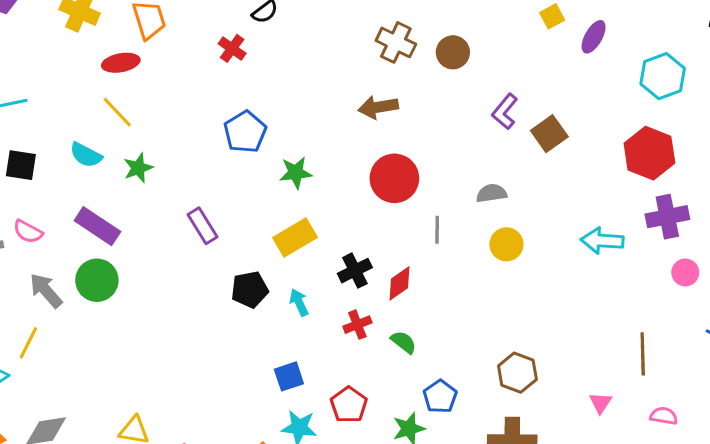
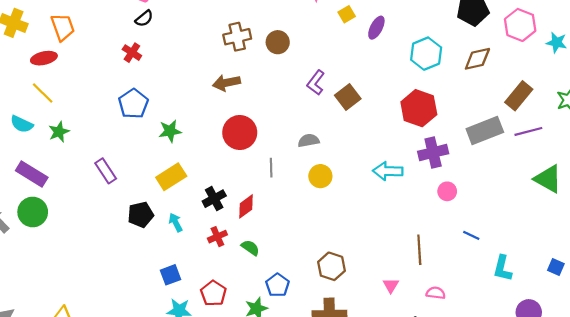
brown cross: (396, 42) -> (237, 37), turned -36
red cross: (232, 48) -> (132, 53), moved

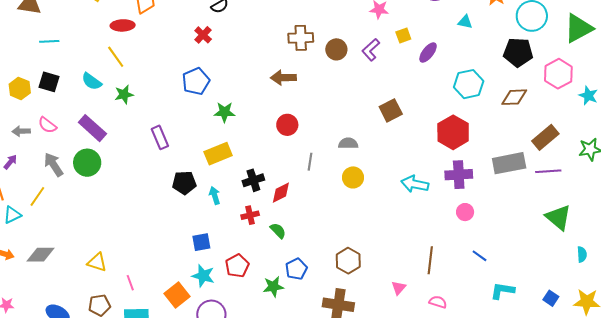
purple L-shape: (316, 83) -> (371, 50), moved
red circle: (240, 133) -> (287, 125), size x0.7
cyan L-shape: (503, 268) -> (502, 291), turned 75

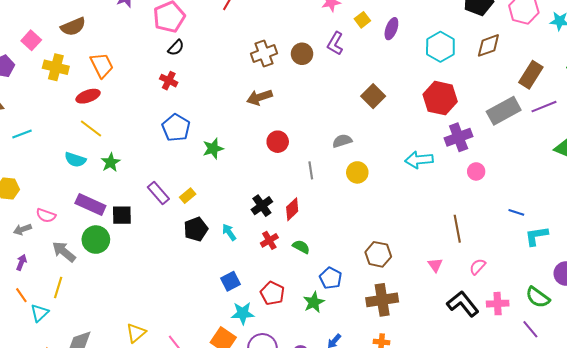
black square: (49, 82) -> (122, 215), moved
yellow rectangle: (218, 154) -> (188, 196), moved, size x0.6
blue line: (480, 256) -> (516, 212), moved
yellow triangle: (97, 262) -> (136, 333), turned -40
pink semicircle: (438, 302) -> (478, 267), turned -48

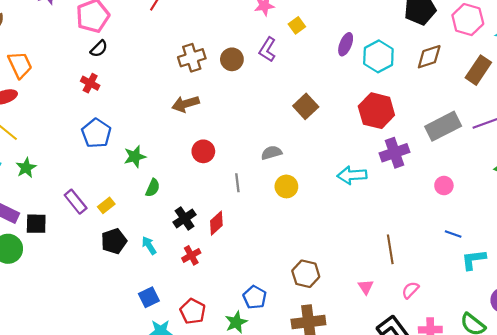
purple ellipse: (391, 29) -> (346, 44), moved
brown rectangle: (531, 75) -> (478, 70), moved
pink circle: (476, 171) -> (444, 186), moved
green semicircle: (301, 247) -> (153, 188), moved, turned 84

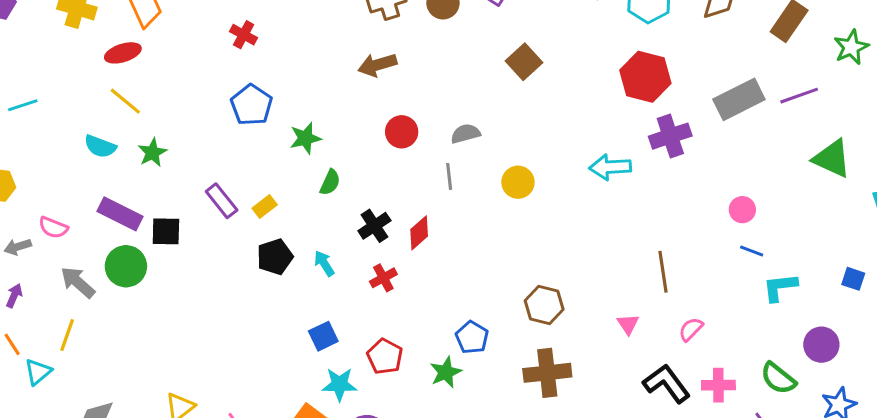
brown square: (306, 106) -> (524, 62), moved
gray semicircle: (271, 153) -> (465, 134), moved
pink circle: (444, 186) -> (742, 210), moved

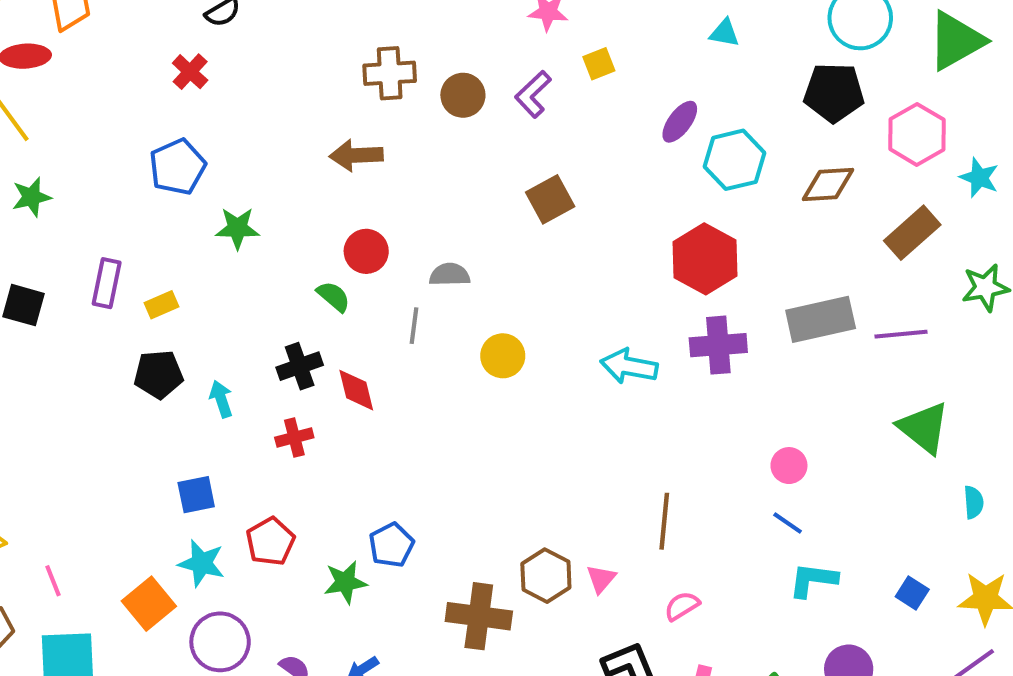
green semicircle: (330, 182) -> (333, 296), moved, turned -88
purple rectangle: (222, 201) -> (107, 283), turned 36
red diamond: (419, 233) -> (356, 390), turned -76
brown hexagon: (544, 305) -> (546, 576), moved

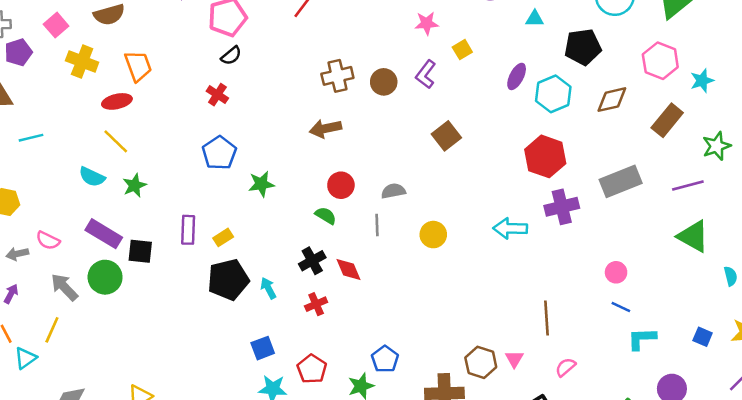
black pentagon: (834, 93) -> (583, 47), moved
cyan star: (979, 178) -> (702, 81), turned -30
purple line: (901, 334) -> (688, 185), moved
black pentagon: (158, 374) -> (228, 280), size x1.4

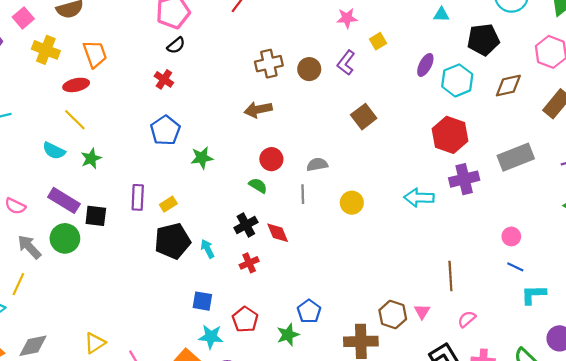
blue square: (263, 348) -> (202, 301), turned 30

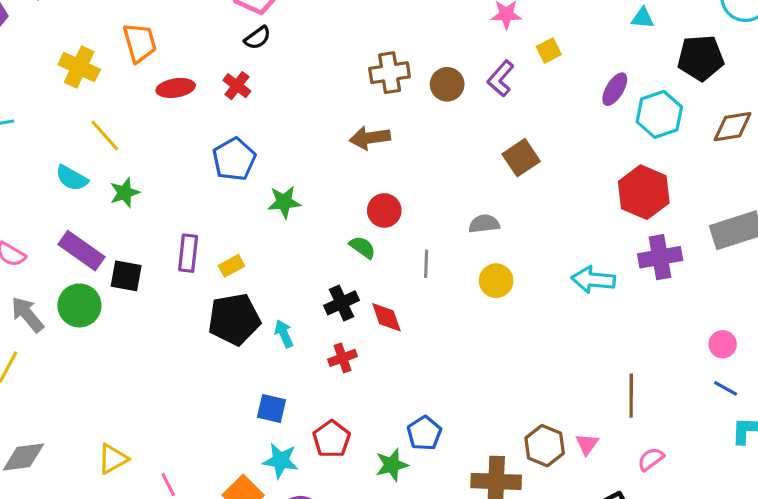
yellow cross: (46, 50) -> (79, 67), moved
red ellipse: (76, 85) -> (176, 88), moved
gray semicircle: (317, 164) -> (484, 224), moved

